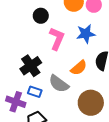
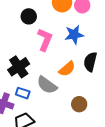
brown circle: (91, 103) -> (79, 104), size x0.6

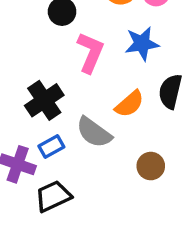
blue rectangle: (23, 93) -> (51, 147), turned -48

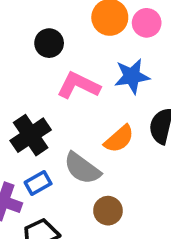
pink L-shape: (90, 52) -> (79, 85), turned -87
brown circle: (151, 166) -> (108, 211), moved

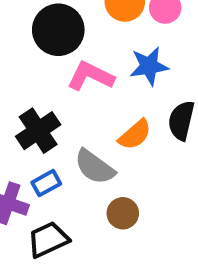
black circle: (49, 43) -> (58, 30), size x1.6

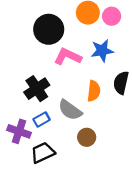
orange semicircle: (135, 135) -> (94, 91), turned -42

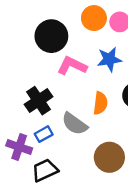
brown circle: (87, 137) -> (109, 157), moved, size x1.5

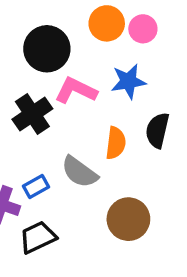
black cross: (38, 101) -> (32, 114), moved

